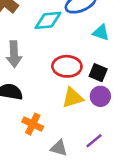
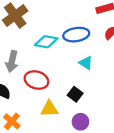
red ellipse: (67, 66) -> (36, 80), moved
purple circle: (100, 96) -> (80, 122), moved

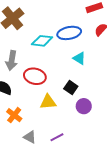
purple circle: (80, 122) -> (84, 106), moved

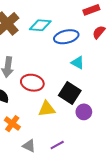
cyan diamond: (42, 41) -> (40, 25), moved
black square: (71, 88) -> (70, 93), size x1.5

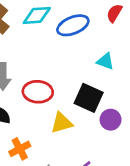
cyan triangle: (78, 63) -> (105, 61), moved
orange cross: (12, 124) -> (20, 149), turned 35

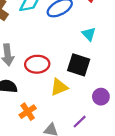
cyan triangle: (105, 61) -> (89, 34), turned 32
purple circle: (111, 120) -> (101, 97), moved

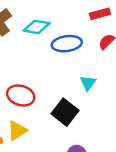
yellow triangle: (59, 87) -> (17, 131), moved, turned -30

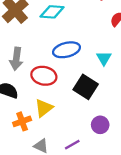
blue ellipse: (67, 44) -> (67, 50), moved

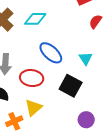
blue ellipse: (67, 50) -> (51, 53), turned 60

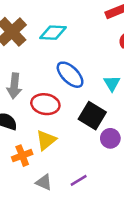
purple circle: (86, 120) -> (110, 138), moved

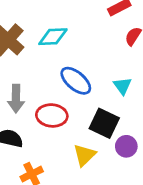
yellow triangle: (46, 140) -> (84, 155), moved

